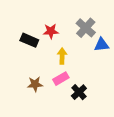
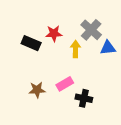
yellow arrow: (62, 56) -> (75, 49), moved
black cross: (79, 92) -> (84, 98), turned -35

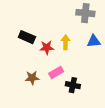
gray cross: (91, 30) -> (85, 13), moved, turned -36
red star: (54, 33) -> (47, 48), moved

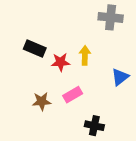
blue triangle: (94, 41) -> (120, 77), moved, turned -32
black cross: (73, 85) -> (94, 126), moved

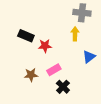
yellow arrow: (85, 55) -> (75, 34), moved
black cross: (94, 126) -> (63, 87), moved, turned 32

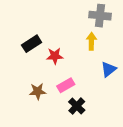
black rectangle: (26, 36) -> (32, 44), turned -56

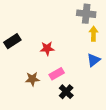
yellow arrow: (91, 41) -> (94, 34), moved
black rectangle: (32, 44) -> (12, 41), moved

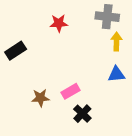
red star: (47, 48) -> (59, 23), moved
blue triangle: (94, 60) -> (116, 74), turned 32

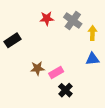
gray cross: (107, 17) -> (73, 21), moved, turned 30
brown star: (40, 98) -> (37, 68), moved

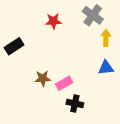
gray cross: (73, 21) -> (93, 15), moved
black cross: (65, 90) -> (75, 103), turned -32

